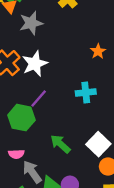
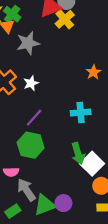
white star: (35, 64) -> (31, 83), size x0.6
green hexagon: (21, 118) -> (31, 145), moved
green arrow: (60, 144) -> (78, 153), moved, turned -150

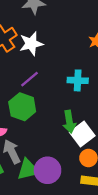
white star: (31, 83) -> (31, 44), size x1.5
purple circle: (63, 203) -> (48, 170), size x1.5

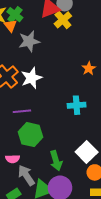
purple line: (30, 79) -> (22, 111), moved, turned 42
green arrow: (69, 122) -> (56, 161), moved

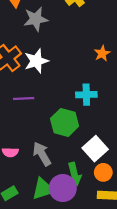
green hexagon: (31, 135) -> (65, 122), moved
green arrow: (56, 161) -> (74, 174), moved
gray arrow: (26, 175) -> (42, 154), moved

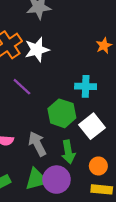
purple line: (24, 98) -> (22, 87), turned 42
white square: (95, 149) -> (92, 126), moved
green arrow: (74, 174) -> (68, 152), moved

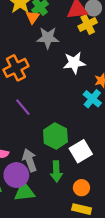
white star: (37, 50) -> (74, 63), moved
cyan cross: (86, 86) -> (92, 99), moved, turned 30
purple circle: (56, 180) -> (16, 175), moved

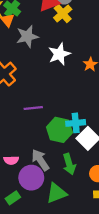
cyan cross: (92, 99) -> (76, 123), moved, turned -30
purple line: (23, 107) -> (33, 108), moved, turned -42
green triangle: (24, 192) -> (56, 193), moved

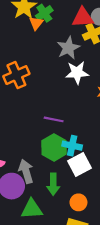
gray star: (27, 36) -> (68, 48), moved, turned -30
purple line: (33, 108) -> (54, 119), moved

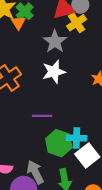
white star: (77, 73) -> (54, 72), moved
purple line: (54, 119) -> (42, 116), moved

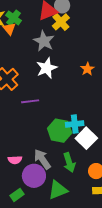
purple line: (42, 116) -> (30, 101), moved

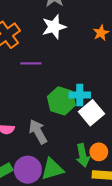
green arrow: (69, 163) -> (83, 155), moved
purple circle: (34, 176) -> (28, 170), moved

